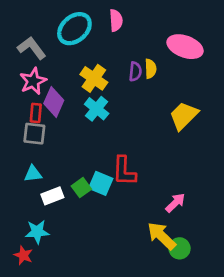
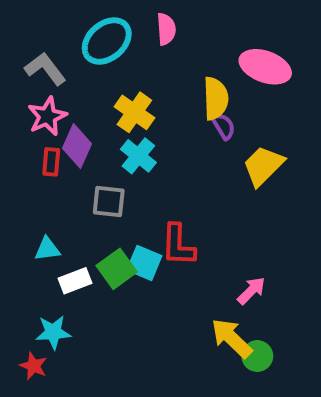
yellow semicircle: (150, 69) -> (216, 98), size x1.5
purple semicircle: (135, 71) -> (224, 126), moved, turned -36
gray square: (34, 134) -> (109, 201), moved
green square: (81, 188) -> (117, 269), size x1.4

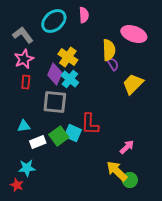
purple diamond: (77, 146) -> (55, 74), moved
gray square: (109, 201) -> (55, 102), size x1.4

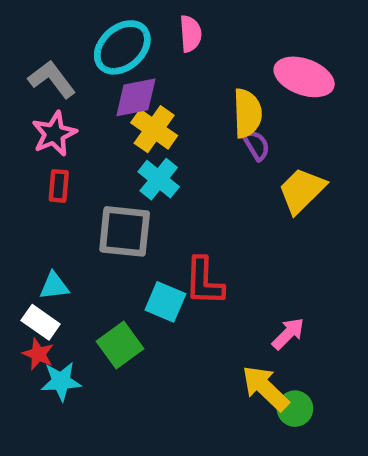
purple diamond: (55, 74) -> (136, 97), moved, turned 55
green square: (59, 136) -> (120, 345), moved
white rectangle: (38, 142) -> (41, 322), moved, turned 56
red star: (17, 185) -> (38, 354), moved

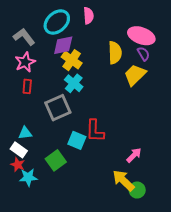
purple semicircle: (256, 145) -> (143, 54), moved
yellow trapezoid: (302, 191) -> (135, 75), moved
gray square: (125, 231) -> (58, 108), turned -30

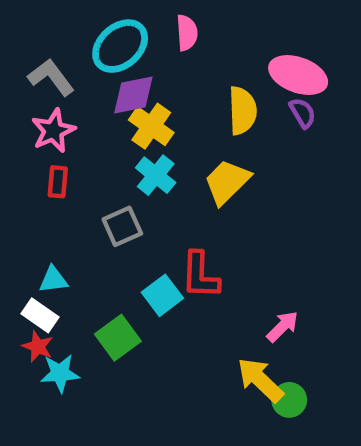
yellow trapezoid: (135, 75) -> (227, 182), moved
gray square: (58, 108) -> (122, 226), size x0.7
cyan square: (77, 140) -> (162, 295), turned 30

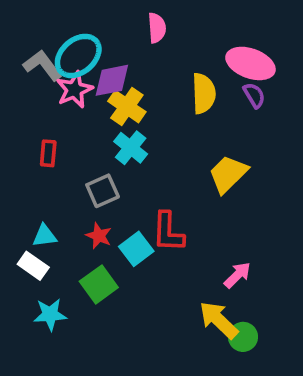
cyan ellipse: (120, 46) -> (78, 56), moved
pink star: (53, 131) -> (74, 90), moved
yellow trapezoid: (227, 182) -> (228, 174), moved
red star: (38, 347) -> (99, 236), moved

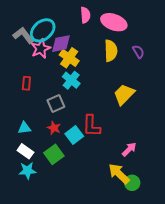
pink ellipse: (250, 63) -> (114, 22), moved
white rectangle: (33, 266) -> (25, 151), moved

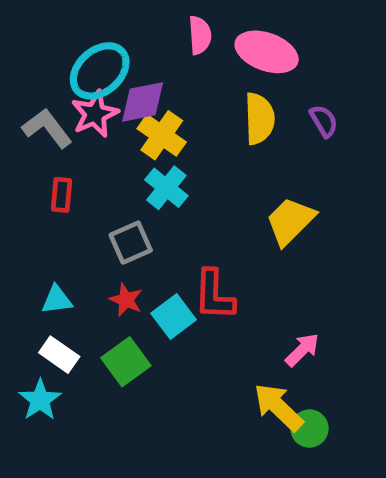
gray L-shape: (23, 35) -> (47, 128), moved
cyan star: (27, 171) -> (40, 400), moved, turned -30

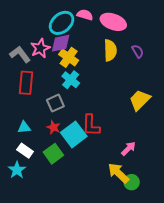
pink semicircle: (200, 35) -> (85, 15), turned -70
cyan ellipse: (100, 71) -> (62, 23), moved
red rectangle: (62, 195) -> (26, 83), size x1.6
yellow trapezoid: (290, 221) -> (140, 100), moved
cyan square: (174, 316) -> (74, 134), size x1.4

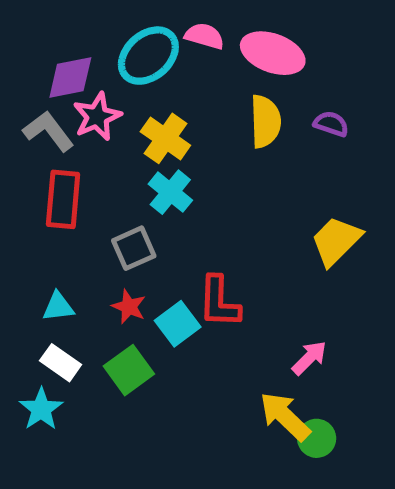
purple diamond: (61, 43) -> (70, 78), moved
purple semicircle: (138, 51) -> (331, 124), turned -40
cyan square: (74, 134) -> (178, 324), size x0.7

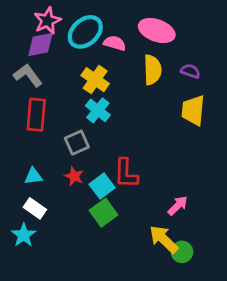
pink semicircle: (204, 36) -> (115, 43), moved
pink star: (97, 117) -> (47, 21), moved
yellow trapezoid: (336, 241) -> (193, 110), moved, turned -40
green square: (129, 370) -> (103, 213), moved

